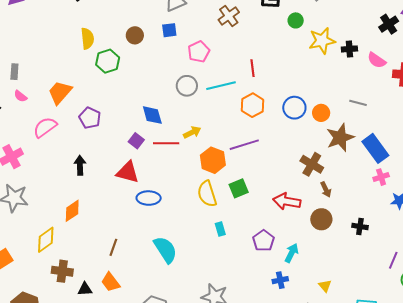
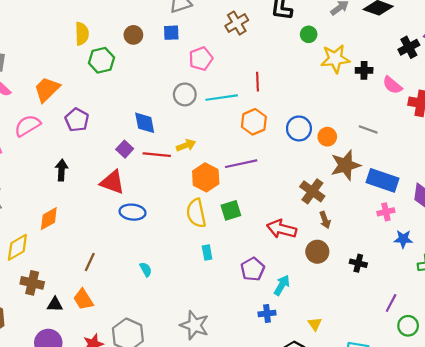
blue rectangle: (375, 148) -> (383, 180), turned -40
cyan semicircle: (165, 250) -> (146, 269), size x0.5

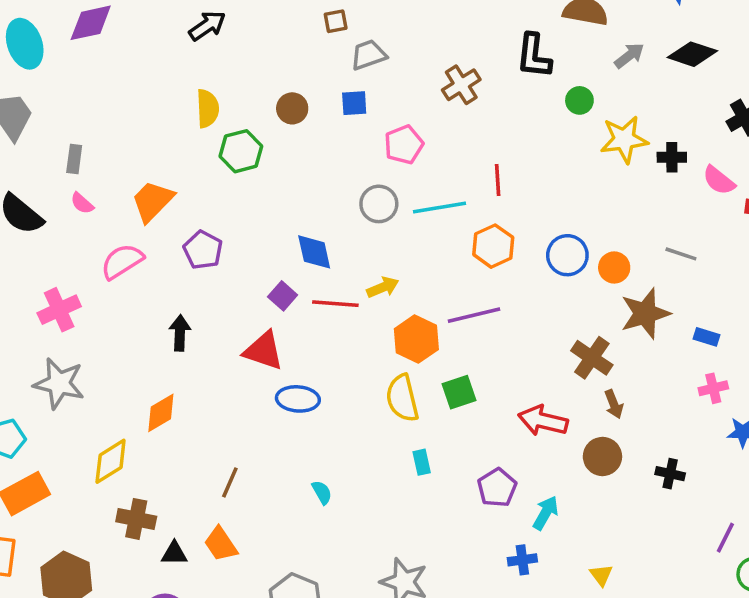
blue rectangle: (383, 180) -> (706, 337), size x0.5

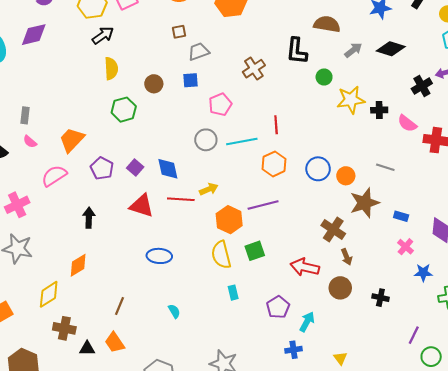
yellow semicircle: (208, 108) -> (111, 68), moved
purple square: (283, 296) -> (135, 168), moved
red triangle: (264, 351) -> (142, 206), moved
pink cross: (713, 388) -> (405, 247), turned -35

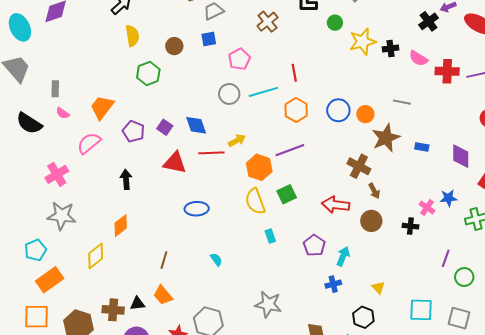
pink cross: (405, 247) -> (427, 207), moved
brown cross: (64, 328) -> (113, 310), moved

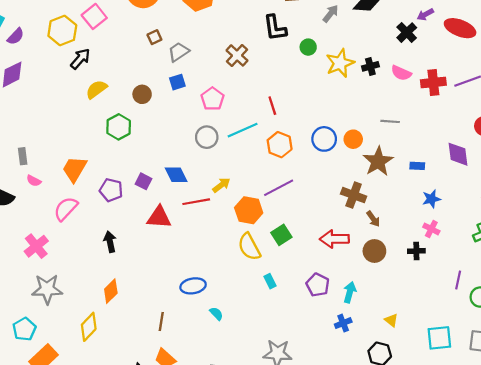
yellow semicircle: (132, 36) -> (96, 89), turned -110
purple diamond: (461, 156) -> (458, 154), moved
blue star: (448, 198) -> (431, 199), moved
blue ellipse: (197, 209) -> (193, 286), moved

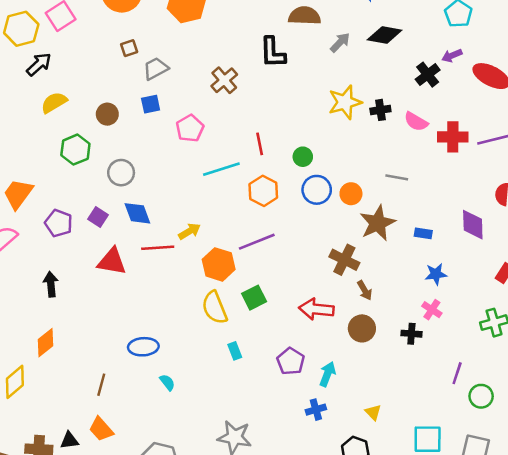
green circle: (308, 47) -> (303, 157), moved
gray circle: (207, 137) -> (121, 173), moved

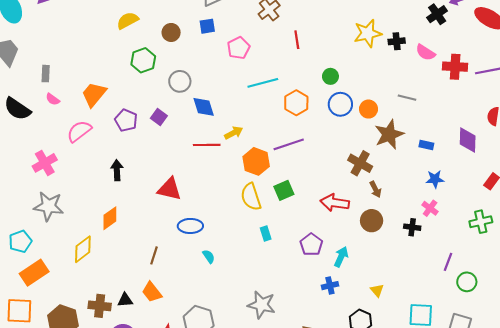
red line: (260, 144) -> (297, 40), moved
blue diamond: (137, 213) -> (204, 107), moved
red triangle: (112, 261) -> (169, 189), moved

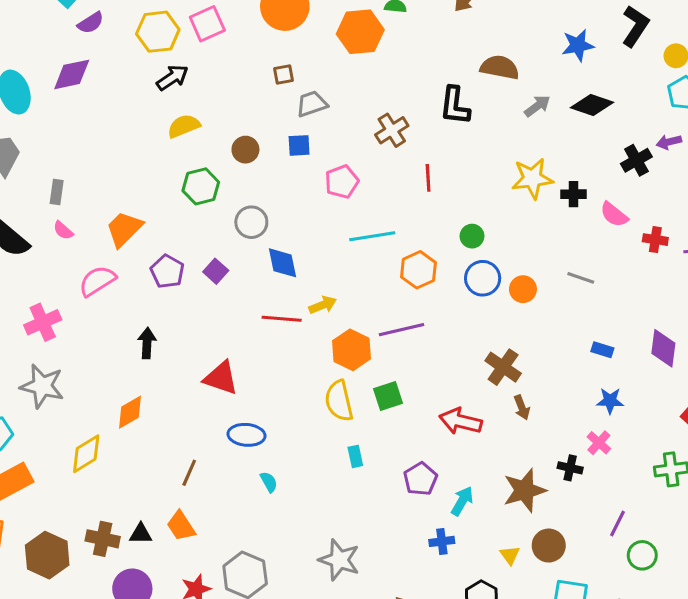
red cross: (455, 67) -> (655, 240), size x0.7
brown star: (389, 134) -> (525, 490), moved
brown circle: (372, 221) -> (549, 546), moved

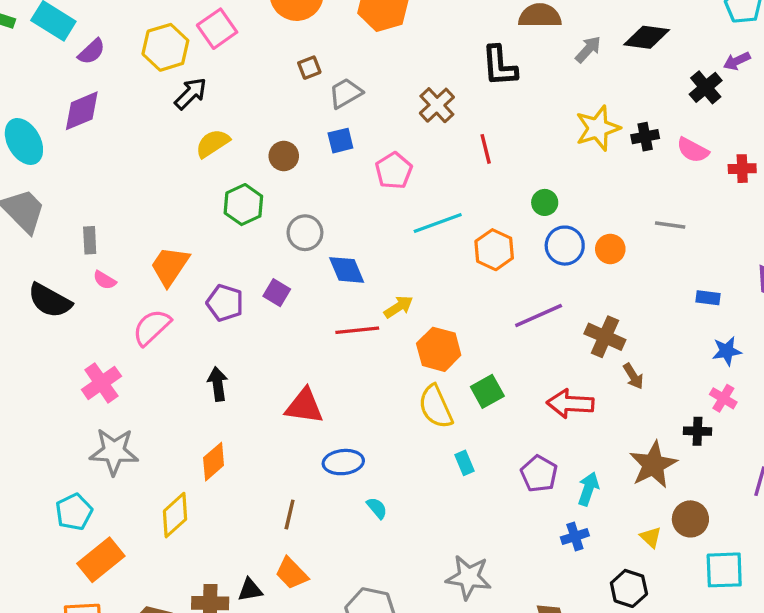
purple line: (401, 330) -> (539, 315), moved

